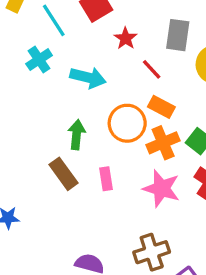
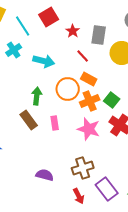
red star: (126, 38) -> (73, 31), moved

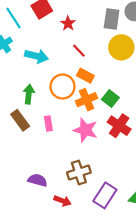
gray rectangle: (99, 35) -> (112, 19), moved
purple rectangle: (107, 189) -> (105, 195), turned 70
red arrow: (79, 196) -> (63, 201), moved, turned -42

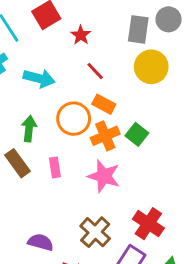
red cross: (119, 126) -> (148, 224), moved
brown cross: (79, 173) -> (95, 232), turned -30

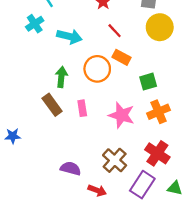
green square: (137, 134) -> (148, 82), turned 36
orange cross: (105, 136) -> (159, 112), moved

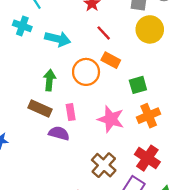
cyan cross: (35, 24) -> (22, 26), turned -36
brown rectangle: (52, 105) -> (40, 108), turned -30
purple semicircle: (71, 168) -> (59, 133), moved

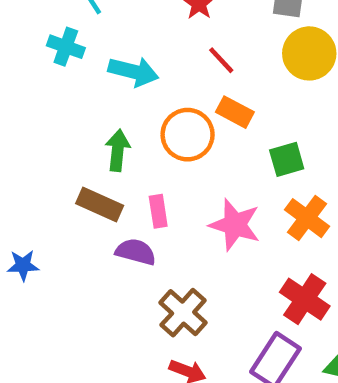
orange cross: (149, 116) -> (307, 218), turned -30
brown cross: (104, 165) -> (183, 313), moved

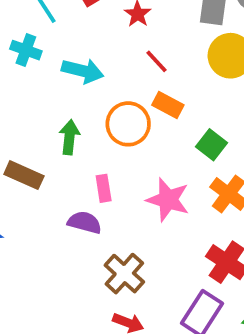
green square: (287, 159) -> (211, 145), turned -36
brown rectangle: (100, 204) -> (24, 175), moved

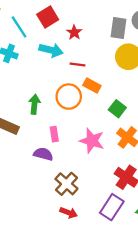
red line: (157, 61) -> (78, 64), moved, turned -40
cyan arrow: (83, 71) -> (51, 50), moved

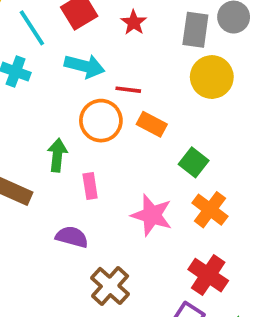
red star: (74, 32) -> (134, 22), moved
orange circle: (69, 97) -> (101, 121), moved
pink rectangle: (54, 134) -> (90, 186), moved

